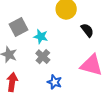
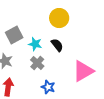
black semicircle: (87, 30) -> (57, 45), moved
pink triangle: (92, 65) -> (83, 71), turned -45

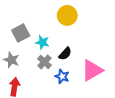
black semicircle: (57, 45) -> (65, 54), moved, turned 80
blue star: (48, 87) -> (62, 76), moved

